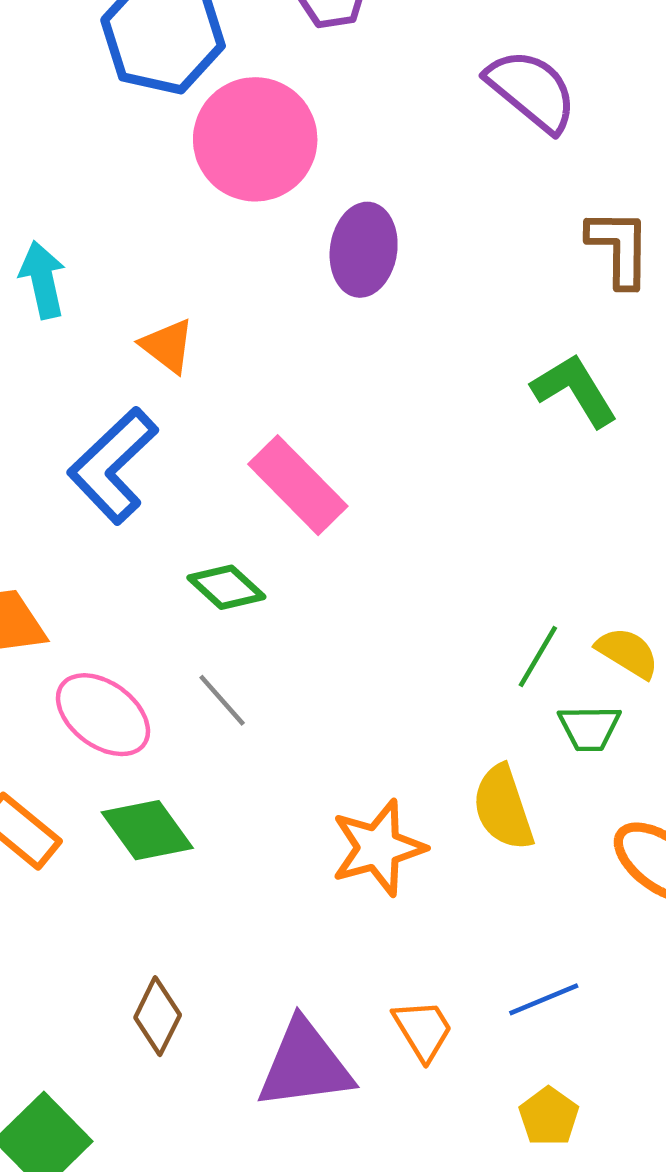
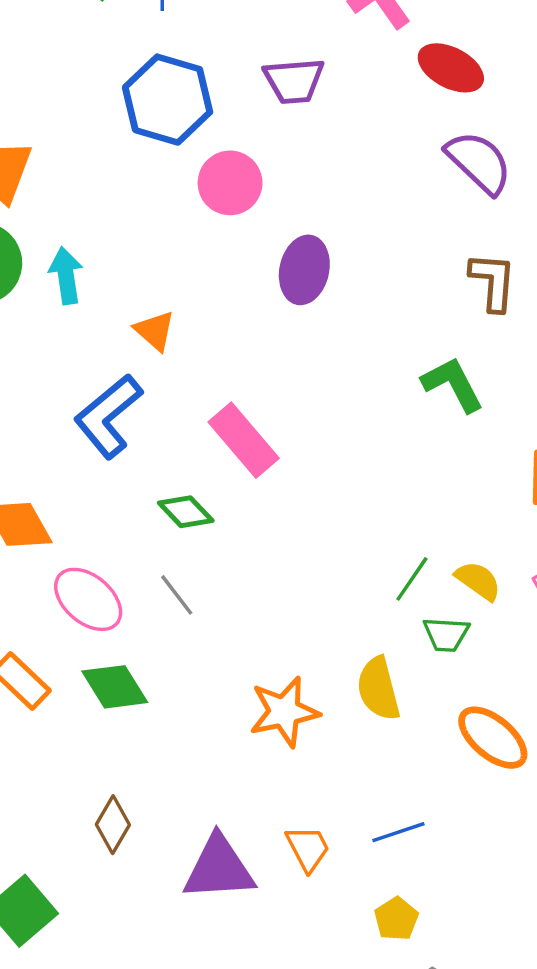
purple semicircle: (532, 90) -> (479, 162), moved
pink circle: (255, 139) -> (230, 183), size x0.7

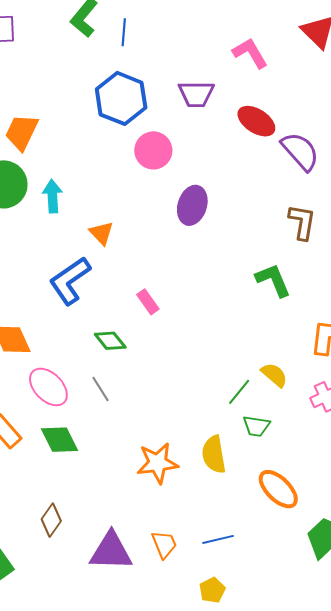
red ellipse: (451, 68) -> (256, 121), moved
pink rectangle: (244, 440) -> (148, 302), size x0.6
yellow semicircle: (478, 581) -> (274, 375), moved

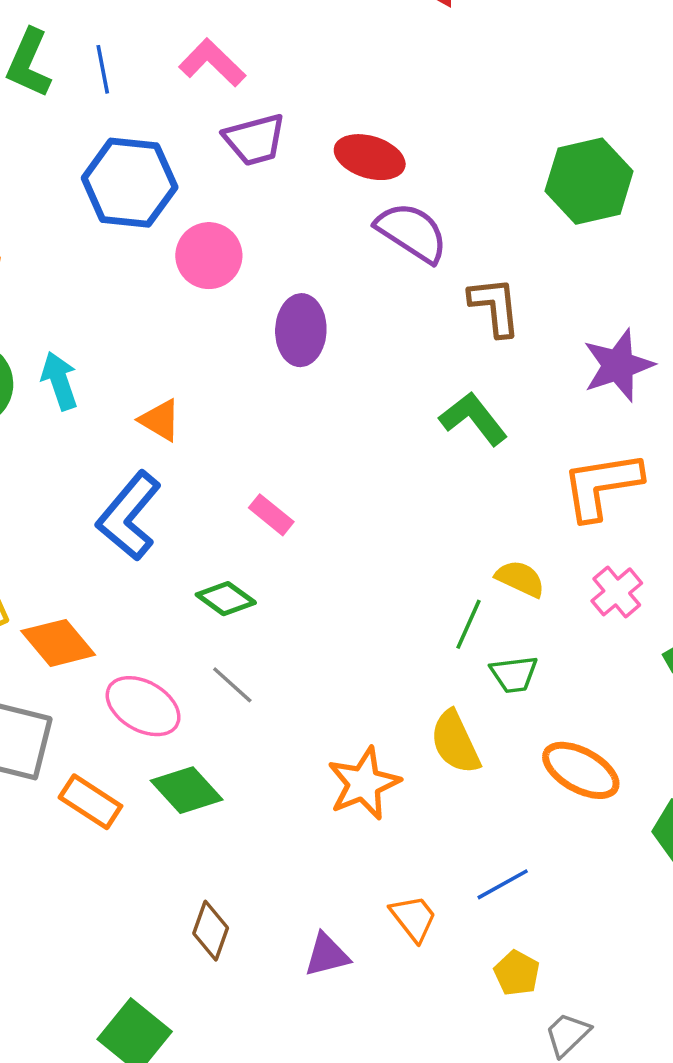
pink L-shape: (250, 53) -> (212, 63), moved
purple semicircle: (300, 151) -> (412, 232), moved
purple triangle: (111, 551) -> (327, 955), size x0.6

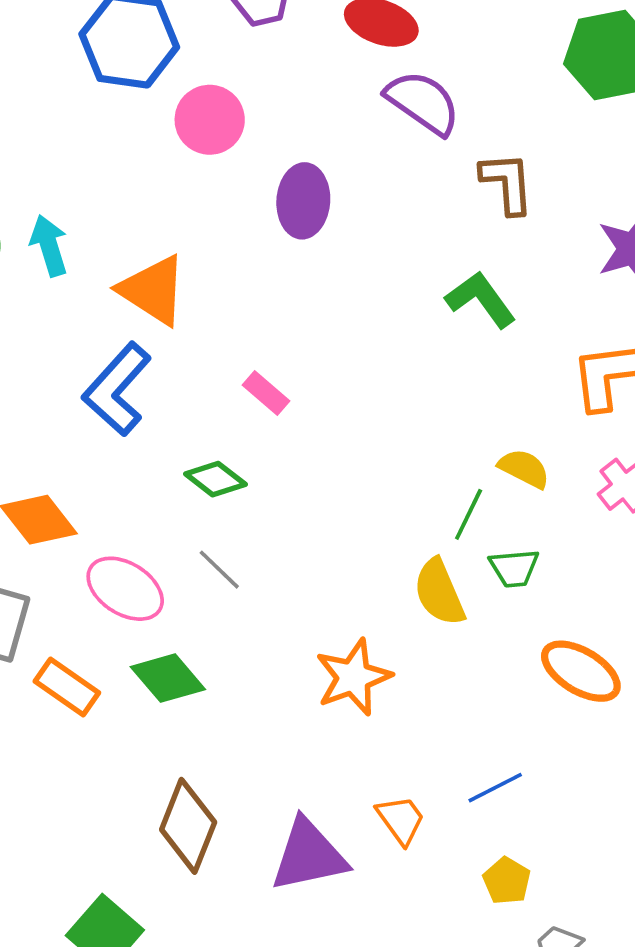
orange triangle: (160, 420) -> (153, 290), size x1.6
yellow semicircle: (455, 742) -> (439, 592), moved
brown diamond: (211, 931) -> (188, 826), size x1.5
purple triangle: (327, 955) -> (309, 855), size x1.6

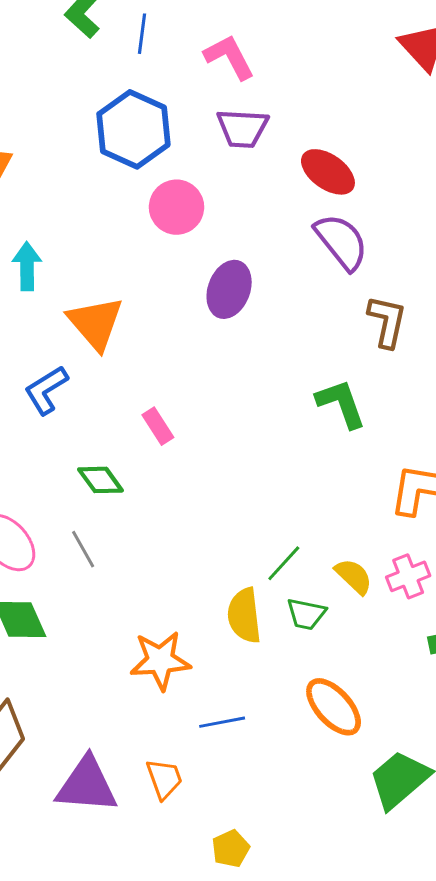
blue L-shape: (117, 389) -> (46, 390), size x0.7
yellow semicircle: (524, 468) -> (354, 576), moved
blue line: (495, 788) -> (222, 722), moved

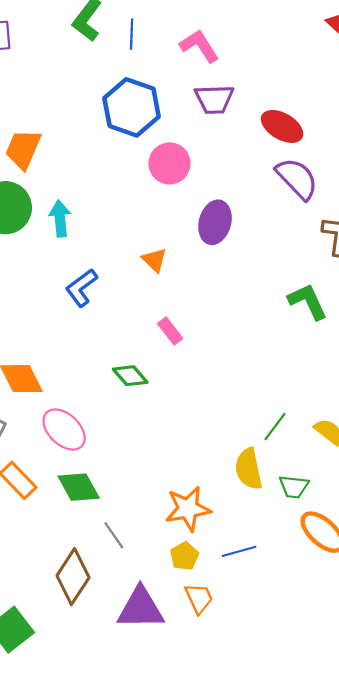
orange triangle: (95, 323) -> (154, 260), moved, size x0.6
blue L-shape: (46, 390) -> (81, 288), moved
gray line: (83, 549) -> (114, 535), moved
green trapezoid: (306, 614) -> (294, 487), moved
yellow pentagon: (231, 849) -> (184, 556), moved

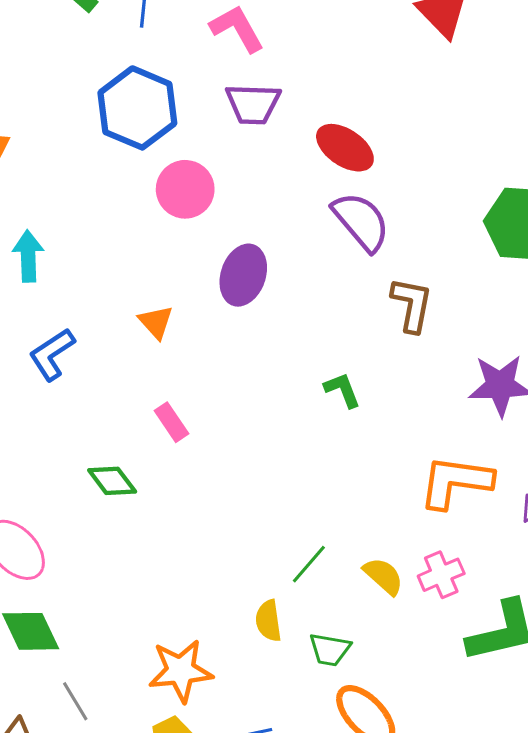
green L-shape: (308, 301) -> (342, 390), moved, size x0.7
yellow semicircle: (249, 469) -> (268, 621), size x0.7

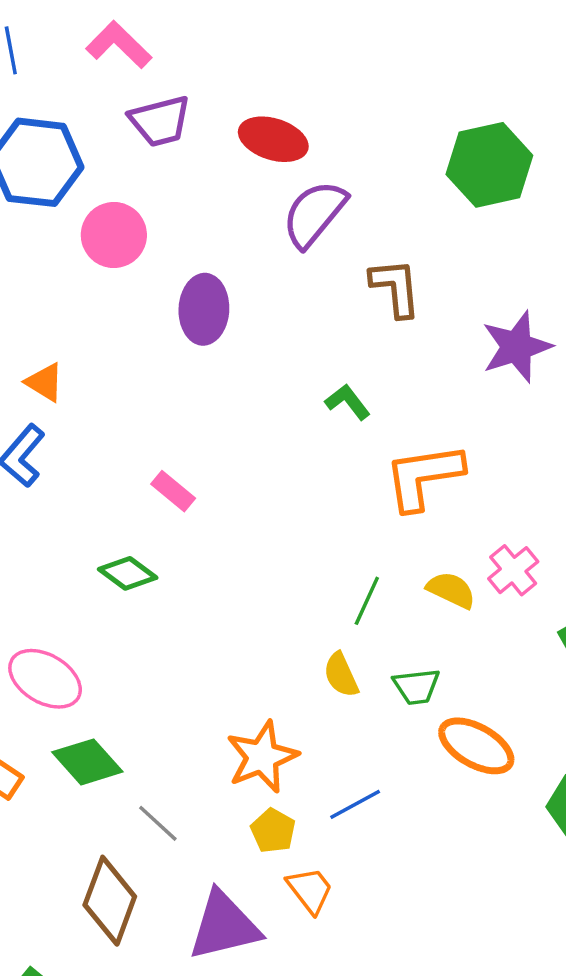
purple semicircle: (361, 221) -> (314, 214), turned -84
orange triangle: (156, 322) -> (45, 382), moved
orange L-shape: (456, 482) -> (424, 477), moved

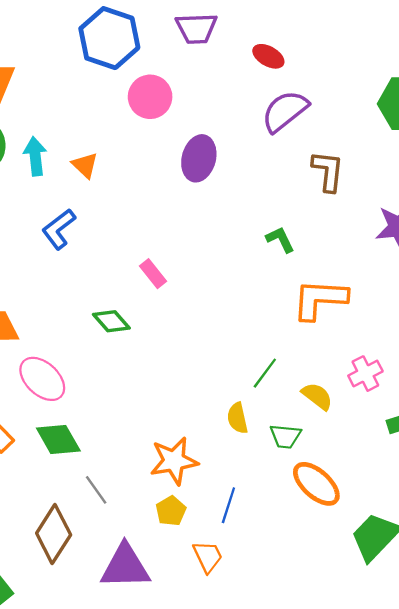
red ellipse: (273, 139) -> (268, 56), size x0.7
orange triangle: (45, 382) -> (85, 165), moved
yellow semicircle: (451, 590) -> (317, 396), moved
blue line: (355, 804) -> (228, 505), turned -56
orange trapezoid: (310, 890) -> (208, 557), moved

